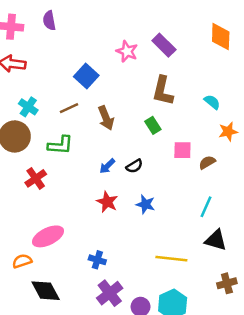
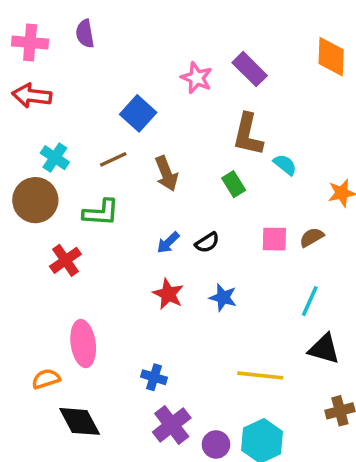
cyan semicircle: (212, 102) -> (285, 165), moved
pink square: (182, 150) -> (274, 239), moved
pink ellipse: (48, 236) -> (83, 344), turned -72

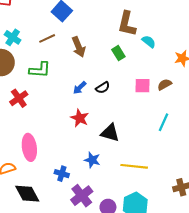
blue star: (223, 297) -> (92, 160), moved
black triangle: (324, 349) -> (110, 133), moved
blue cross: (154, 377) -> (62, 174), moved

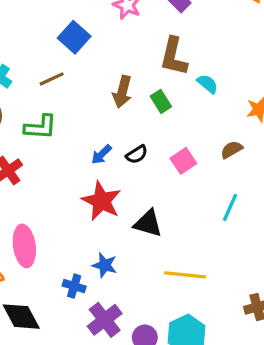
brown arrow: (79, 47) -> (122, 92), moved, turned 36
pink square: (143, 86) -> (183, 161), moved, turned -35
red star: (80, 118) -> (101, 201), size x1.4
blue star: (92, 160) -> (105, 265), moved

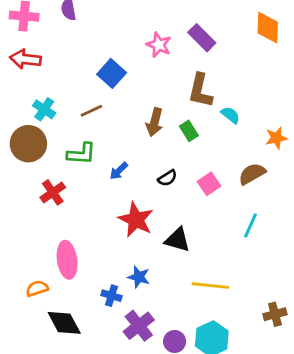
brown semicircle: (232, 150) -> (252, 174), size x1.4
blue arrow: (101, 154) -> (119, 171), moved

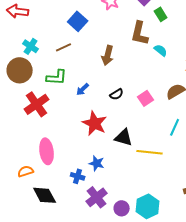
green rectangle: (189, 131) -> (161, 14), moved
red cross: (53, 192) -> (37, 104), size x1.4
yellow line: (210, 286) -> (150, 152), moved

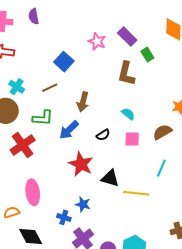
cyan semicircle: (161, 50) -> (128, 114), moved
brown arrow: (108, 55) -> (83, 102), moved
blue arrow: (83, 89) -> (69, 130), size x1.5
pink square: (146, 98) -> (132, 139), turned 35

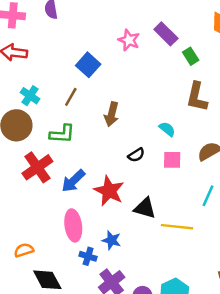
brown L-shape: (126, 74) -> (197, 97), moved
brown line: (50, 88) -> (71, 97), turned -35
blue arrow: (69, 130) -> (73, 181), moved
pink ellipse: (33, 192) -> (73, 225), moved

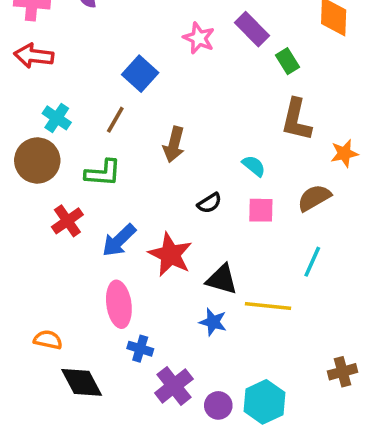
red cross: (37, 167) -> (67, 221), size x0.7
blue star: (112, 240) -> (213, 322), moved
orange semicircle: (24, 250) -> (48, 340), turned 30

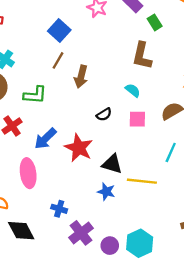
brown line: (115, 120) -> (58, 60), moved
brown L-shape: (296, 120) -> (142, 56), moved
pink ellipse: (119, 304) -> (28, 173), moved

